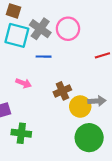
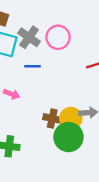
brown cross: (62, 91) -> (52, 118), moved, turned 36
green circle: (89, 138) -> (68, 137), moved

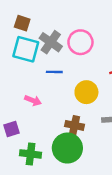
yellow circle: (71, 118) -> (86, 92), moved
green circle: (68, 137) -> (67, 148), moved

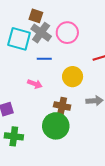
brown square: (22, 23) -> (36, 16), moved
pink arrow: (33, 100) -> (35, 84), moved
green cross: (31, 154) -> (14, 136), moved

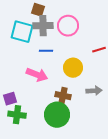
gray cross: (41, 33) -> (43, 26), turned -36
pink arrow: (35, 84) -> (37, 75), size x1.5
green cross: (14, 136) -> (17, 115), moved

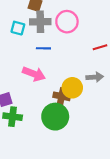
cyan square: (22, 32) -> (18, 28), size x0.6
yellow circle: (73, 68) -> (72, 88), moved
gray arrow: (94, 91) -> (95, 77), moved

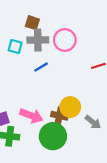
blue line: (43, 48) -> (41, 67), turned -32
pink arrow: (34, 74) -> (31, 116), moved
gray arrow: (95, 77) -> (93, 122), moved, turned 42

